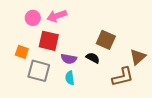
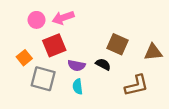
red square: (49, 41) -> (54, 45), turned -35
orange square: (22, 52) -> (24, 58), turned 32
brown triangle: (138, 57) -> (153, 52), moved, turned 36

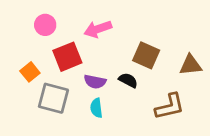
pink arrow: (63, 18) -> (98, 29), moved

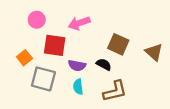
red square: (67, 57) -> (55, 45), turned 30
brown triangle: (190, 65) -> (154, 52), turned 48
brown L-shape: (170, 107) -> (115, 91), moved

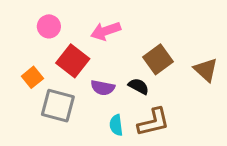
brown square: (118, 44) -> (158, 59), turned 30
red square: (55, 45) -> (73, 61), turned 30
cyan semicircle: (78, 87) -> (116, 125), moved

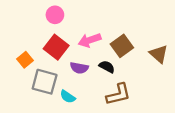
pink circle: (49, 26) -> (55, 15), moved
pink arrow: (106, 31) -> (90, 40), moved
cyan semicircle: (116, 125) -> (68, 97), moved, turned -49

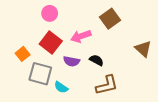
brown square: (122, 46) -> (110, 19), moved

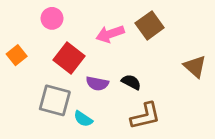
pink circle: (50, 13) -> (52, 18), moved
pink arrow: (81, 36) -> (110, 34), moved
orange square: (23, 54) -> (17, 55), moved

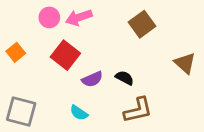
pink arrow: (110, 34) -> (79, 17), moved
purple semicircle: (97, 83) -> (92, 79), turned -35
gray square: (55, 100) -> (21, 111), moved

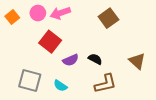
orange square: (16, 52) -> (12, 17), moved
brown triangle: (185, 63) -> (137, 61), moved
gray square: (21, 111) -> (30, 81), moved

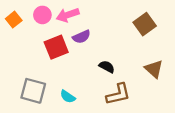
brown square: (108, 18) -> (145, 24), moved
red square: (50, 42) -> (56, 47), turned 30
purple semicircle: (71, 60) -> (81, 37), moved

